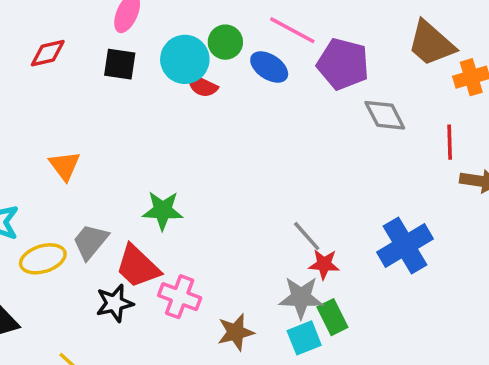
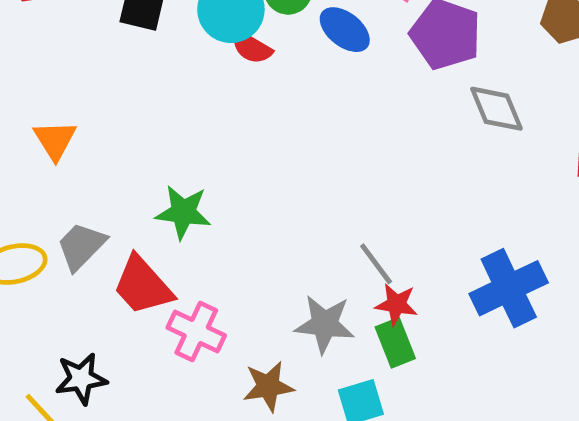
gray star: (301, 298) -> (325, 324), moved
black star: (115, 303) -> (81, 379), moved
green rectangle: (332, 317) -> (395, 343), moved

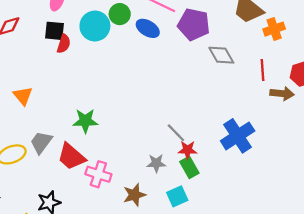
red semicircle: (252, 47) -> (64, 44), moved, turned -96
gray star: (325, 324) -> (156, 163), size x0.7

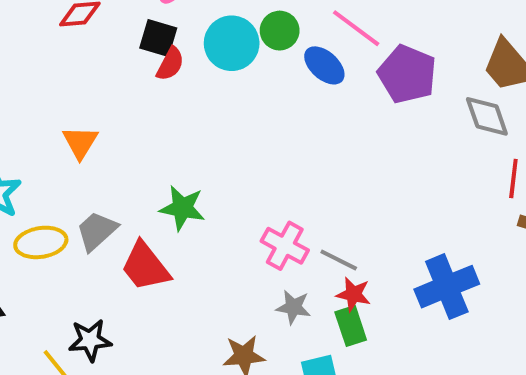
gray diamond: (221, 55) -> (487, 116), moved
gray line: (176, 133) -> (339, 260), turned -30
pink cross: (98, 174) -> (285, 246), moved

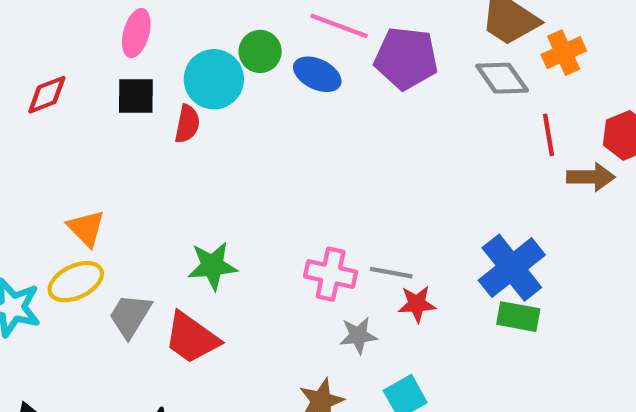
red semicircle: (170, 64) -> (187, 124), moved
yellow ellipse: (41, 242) -> (76, 282), moved
green rectangle: (351, 326) -> (518, 317), moved, turned -45

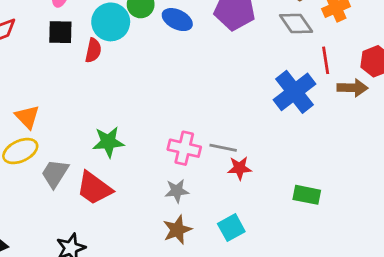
blue cross: (512, 268) -> (294, 92), moved
green rectangle: (518, 317) -> (307, 195), moved
gray star: (358, 335) -> (177, 191), moved

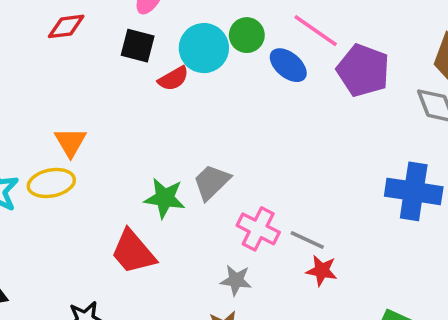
red semicircle: (93, 50) -> (173, 79), turned 35
blue cross: (294, 92) -> (414, 191), turned 33
gray trapezoid: (55, 173) -> (212, 182), moved

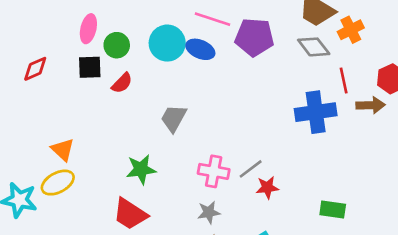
green circle: (247, 35) -> (117, 45), moved
cyan circle: (204, 48) -> (167, 43), moved
gray trapezoid: (212, 182) -> (174, 118), moved
gray line: (307, 240) -> (251, 169), turned -45

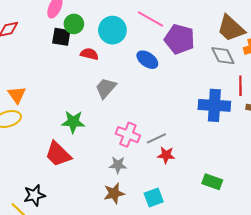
blue ellipse: (200, 49) -> (147, 60), moved
black square: (90, 67) -> (61, 37), moved
red semicircle: (122, 83) -> (89, 54), moved, turned -132

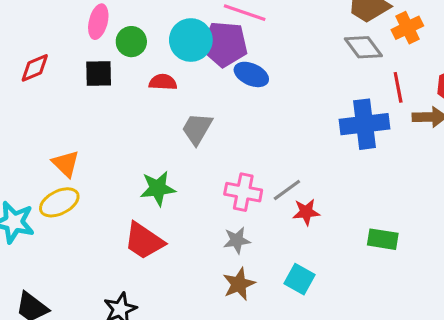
black square: (61, 37) -> (99, 73), moved
purple pentagon: (180, 39) -> (224, 44), moved
cyan square: (154, 198) -> (299, 279), turned -30

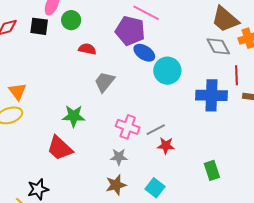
cyan circle: (191, 40) -> (167, 71), moved
black square: (99, 73) -> (39, 26), moved
green rectangle: (383, 239) -> (212, 170), turned 54

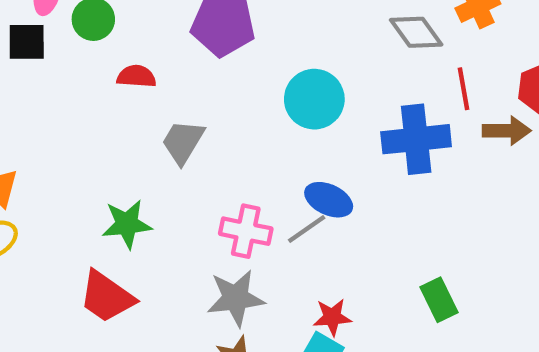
blue ellipse: (144, 53) -> (329, 200), moved
red star: (166, 146) -> (332, 317), moved
gray star: (119, 157) -> (236, 298), size x1.5

